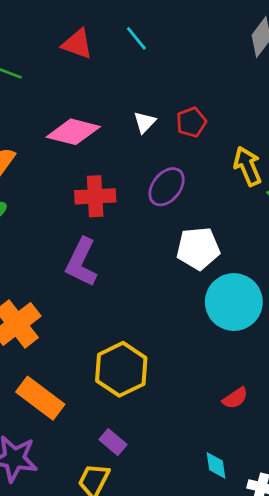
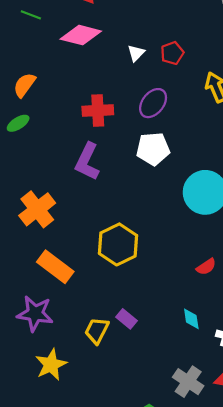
pink diamond: (73, 132) -> (81, 35), moved
white pentagon: (198, 248) -> (153, 149), moved
purple rectangle: (113, 442) -> (126, 319), moved

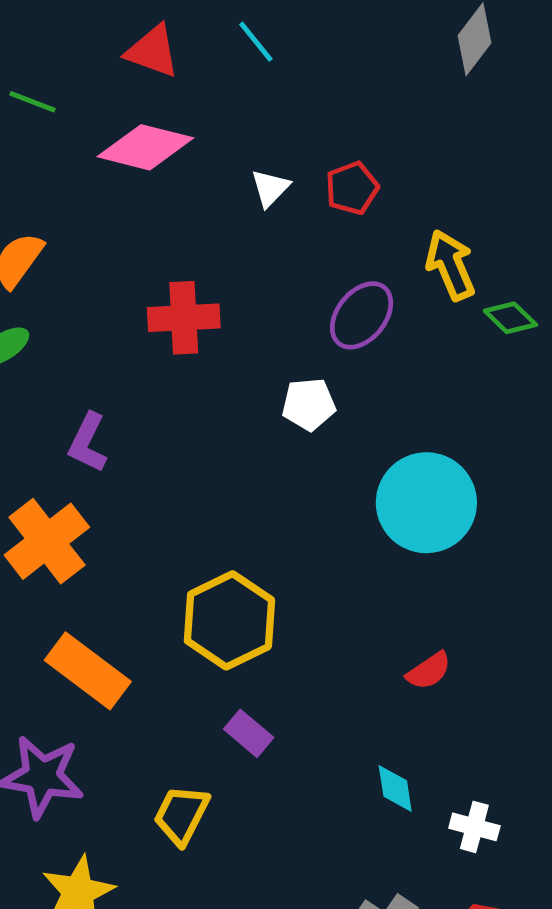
purple ellipse: (153, 103) -> (362, 315), moved
white pentagon: (153, 149) -> (309, 404), size x0.7
purple L-shape: (87, 162) -> (88, 443), moved, size x0.7
purple rectangle: (126, 319) -> (249, 733), moved

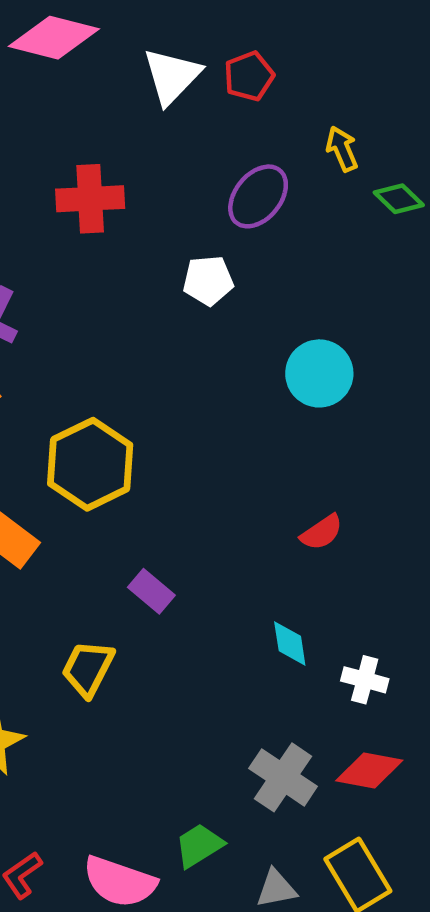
white triangle: (270, 188) -> (172, 76), size x1.6
yellow arrow: (450, 265) -> (342, 149), size x0.7
cyan circle: (426, 503) -> (319, 373), size x0.7
yellow hexagon: (229, 620) -> (90, 464), moved

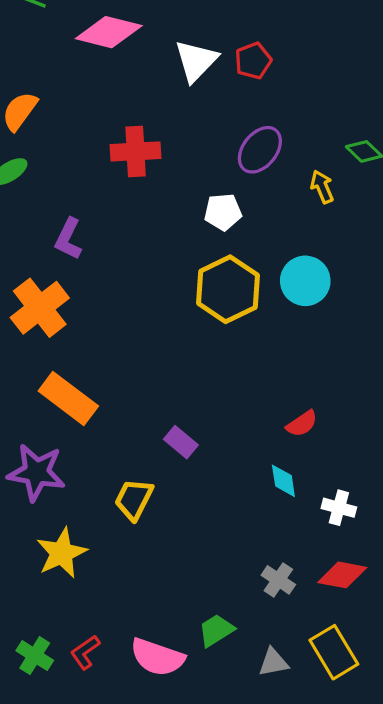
yellow arrow: (342, 149) -> (322, 187), moved
yellow hexagon: (90, 464) -> (228, 289), moved
red semicircle: (322, 532) -> (302, 424), moved
gray cross: (283, 777) -> (278, 580), size x0.7

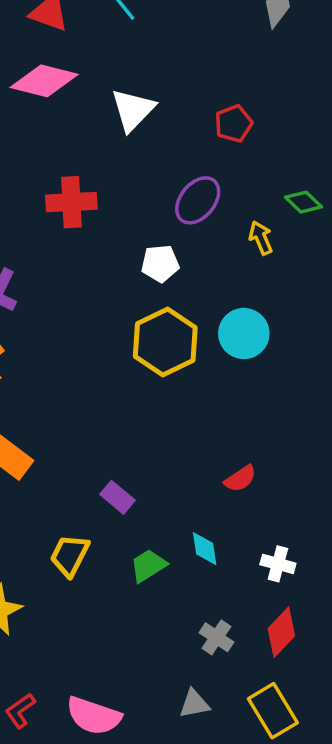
red pentagon: (253, 61) -> (234, 124), moved
cyan diamond: (283, 481) -> (205, 549), moved
red diamond: (342, 575) -> (281, 632), turned -57
green trapezoid: (216, 630) -> (148, 566), moved
gray triangle: (273, 662) -> (194, 704), moved

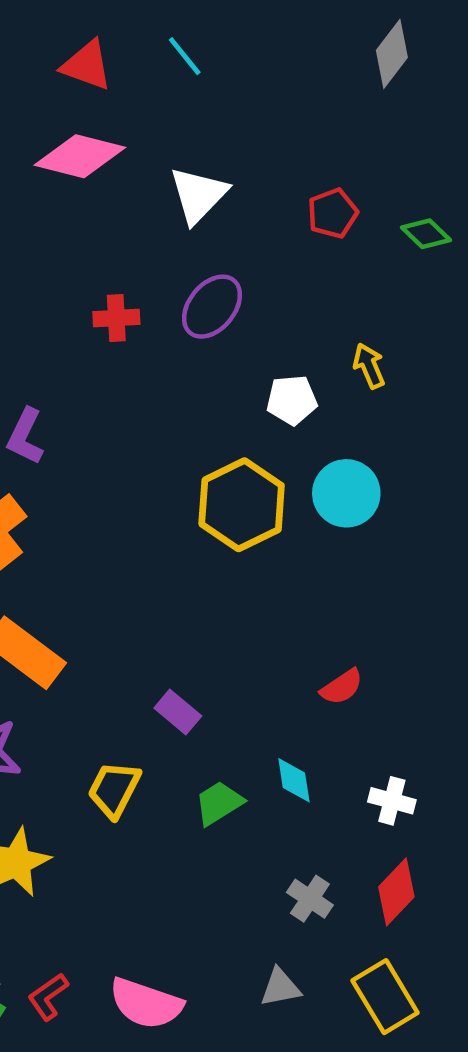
purple ellipse: (198, 200) -> (212, 307), moved
red cross: (71, 202) -> (116, 318), size x0.7
green diamond: (304, 202) -> (426, 234), moved
white pentagon: (160, 264) -> (292, 400), moved

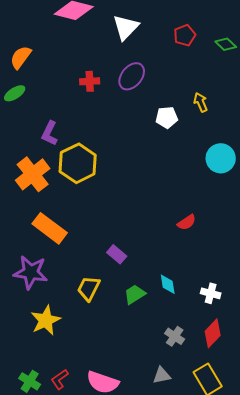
cyan circle: (346, 493) -> (221, 158), moved
yellow hexagon: (242, 505) -> (78, 163), moved
red semicircle: (342, 687) -> (187, 222), moved

